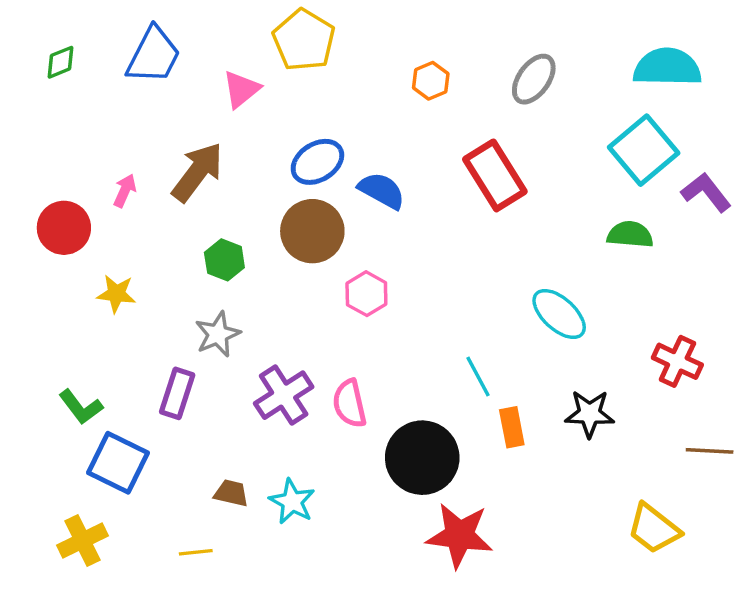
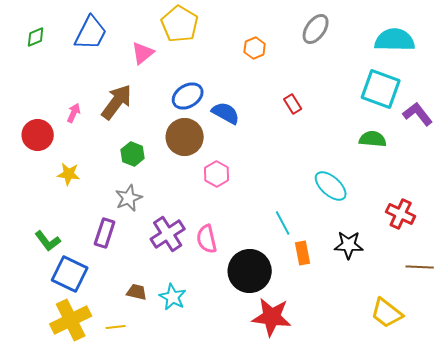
gray ellipse: (534, 79) -> (316, 29), moved
cyan square: (644, 150) -> (381, 89), turned -30
red rectangle: (495, 175) -> (293, 104), size x0.5
yellow cross: (83, 540) -> (71, 320), moved, size x1.4

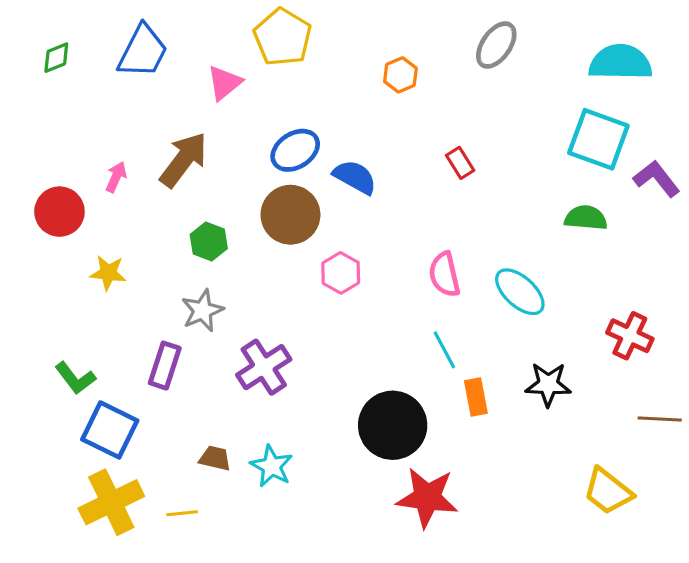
pink semicircle: (207, 239) -> (444, 274), moved

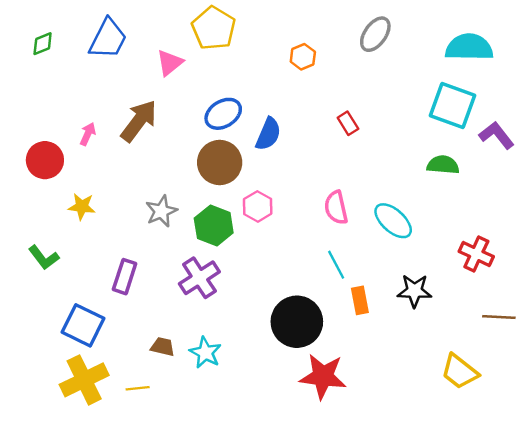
blue semicircle: (355, 177) -> (268, 134), turned 84
green hexagon: (209, 241) -> (214, 225), moved, size x1.4
gray star: (202, 311) -> (161, 211), moved
green L-shape: (75, 378) -> (44, 258), moved

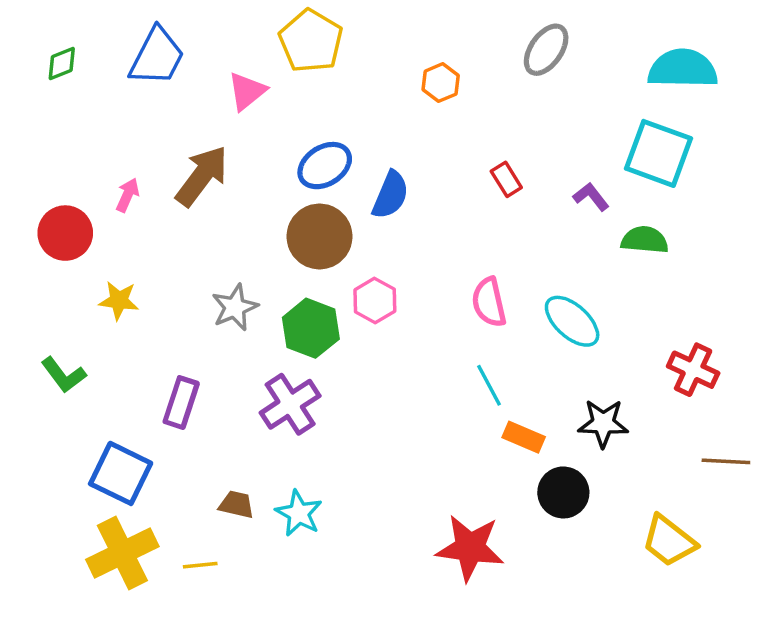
purple L-shape: (496, 135) -> (591, 197), moved, size x0.7
orange rectangle: (360, 300) -> (524, 437), turned -56
black circle: (297, 322) -> (563, 492), moved, size x0.7

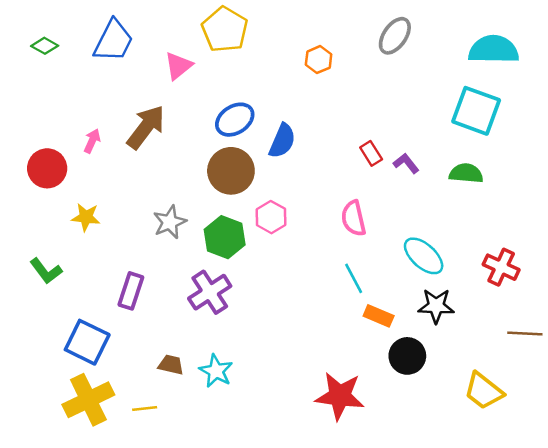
green diamond: (62, 64) -> (45, 46), turned 52
red rectangle: (506, 179) -> (371, 153), moved
purple L-shape: (591, 197) -> (406, 163), moved
cyan ellipse: (572, 321) -> (424, 256), moved

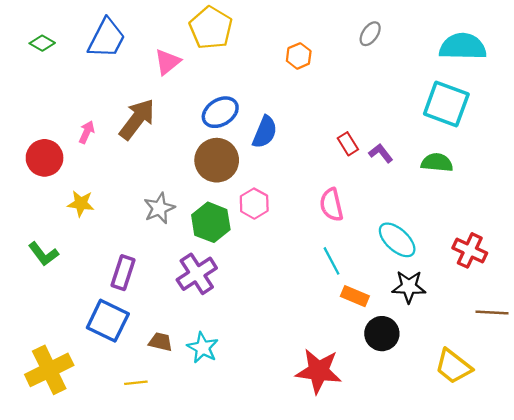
gray ellipse: (395, 36) -> (370, 34), size x0.7
blue square: (87, 342) -> (108, 321), moved
yellow cross: (88, 400) -> (49, 370), moved

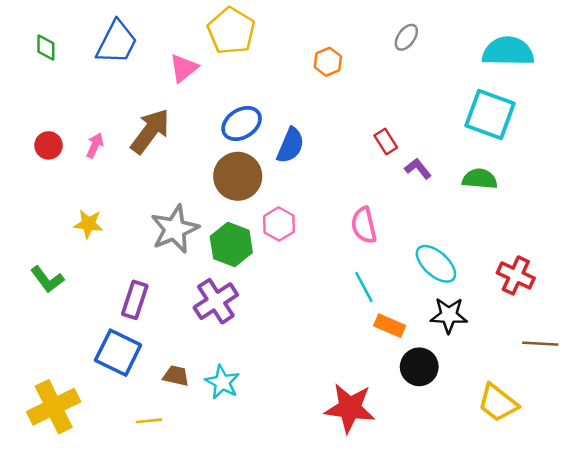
green diamond: (42, 43) -> (46, 48), turned 60
red rectangle: (348, 144) -> (386, 142), moved
red circle: (45, 158) -> (49, 145), moved, size x0.7
gray star: (159, 208) -> (175, 229), size x1.4

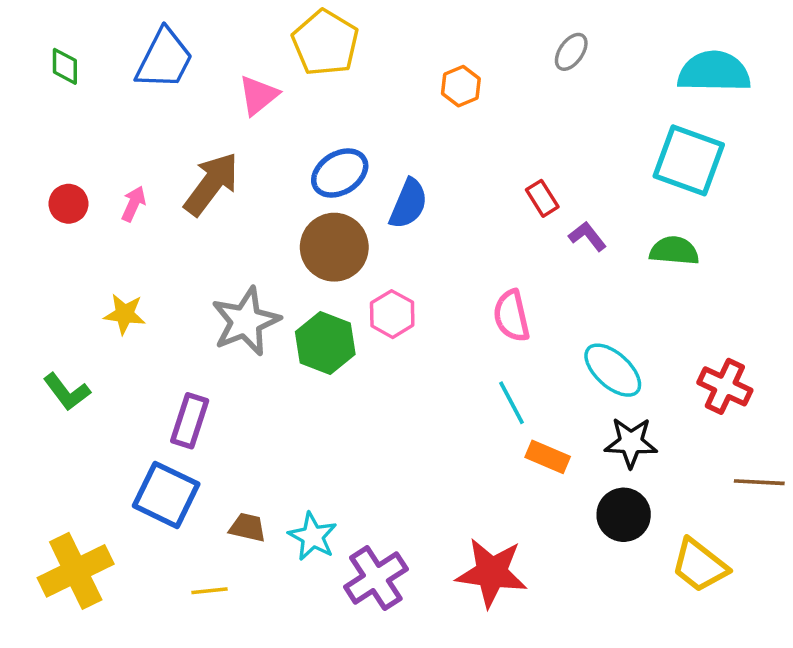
purple cross: (216, 301) -> (376, 578), moved
black circle: (419, 367) -> (624, 515), moved

